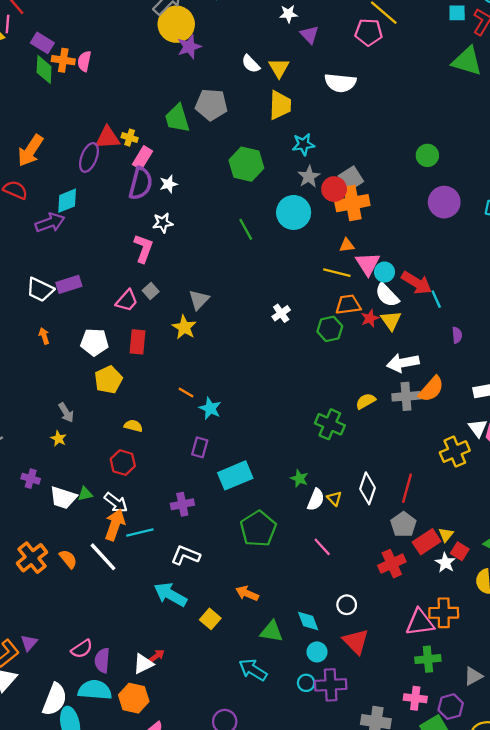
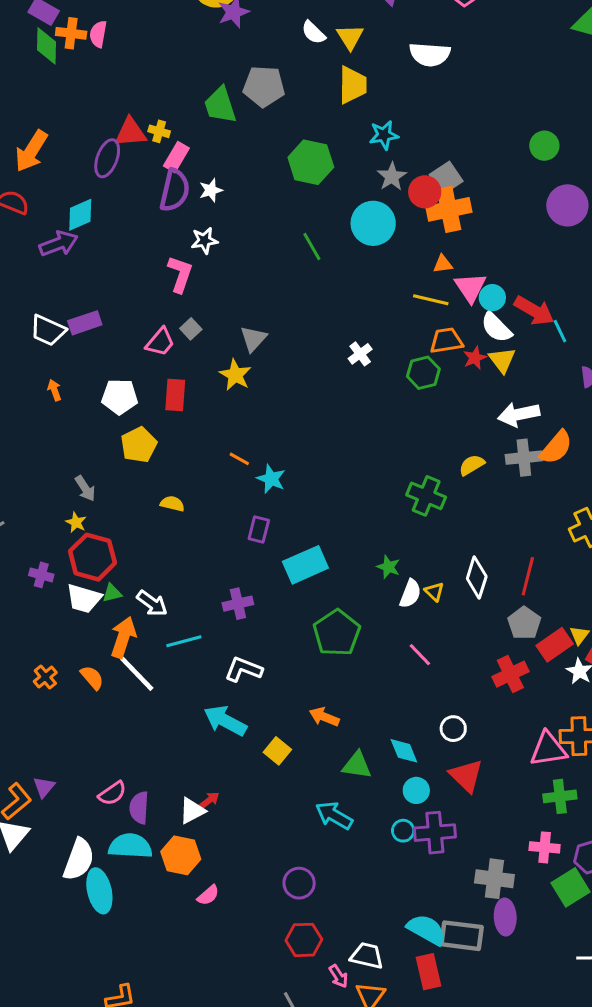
red hexagon: (123, 463) -> (92, 557), moved, size x1.4
orange arrow: (115, 525) -> (123, 637), moved
orange cross: (32, 558) -> (45, 677), size x0.6

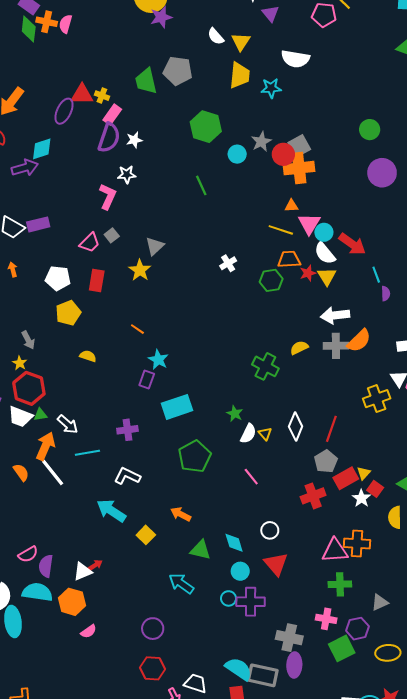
cyan star: (384, 135) -> (271, 88), moved
cyan circle: (373, 223) -> (237, 154), moved, size x0.6
cyan line: (560, 331) -> (376, 275), moved
cyan star: (271, 479) -> (158, 360), moved

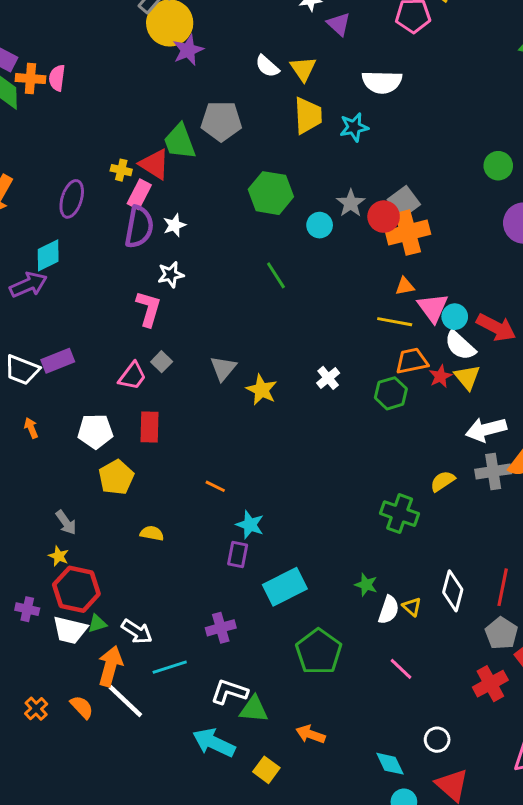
red triangle: (82, 94) -> (154, 164), moved, turned 40
yellow star: (140, 270) -> (262, 390), moved
green triangle: (200, 550) -> (254, 709), moved

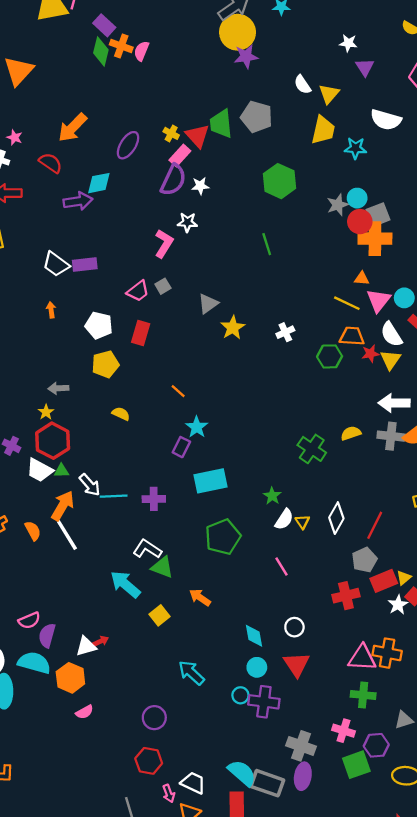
cyan circle: (320, 225) -> (357, 198), moved
cyan circle: (455, 317) -> (404, 298), moved
gray arrow: (66, 523) -> (58, 388), turned 108
cyan line: (170, 667) -> (114, 496), moved

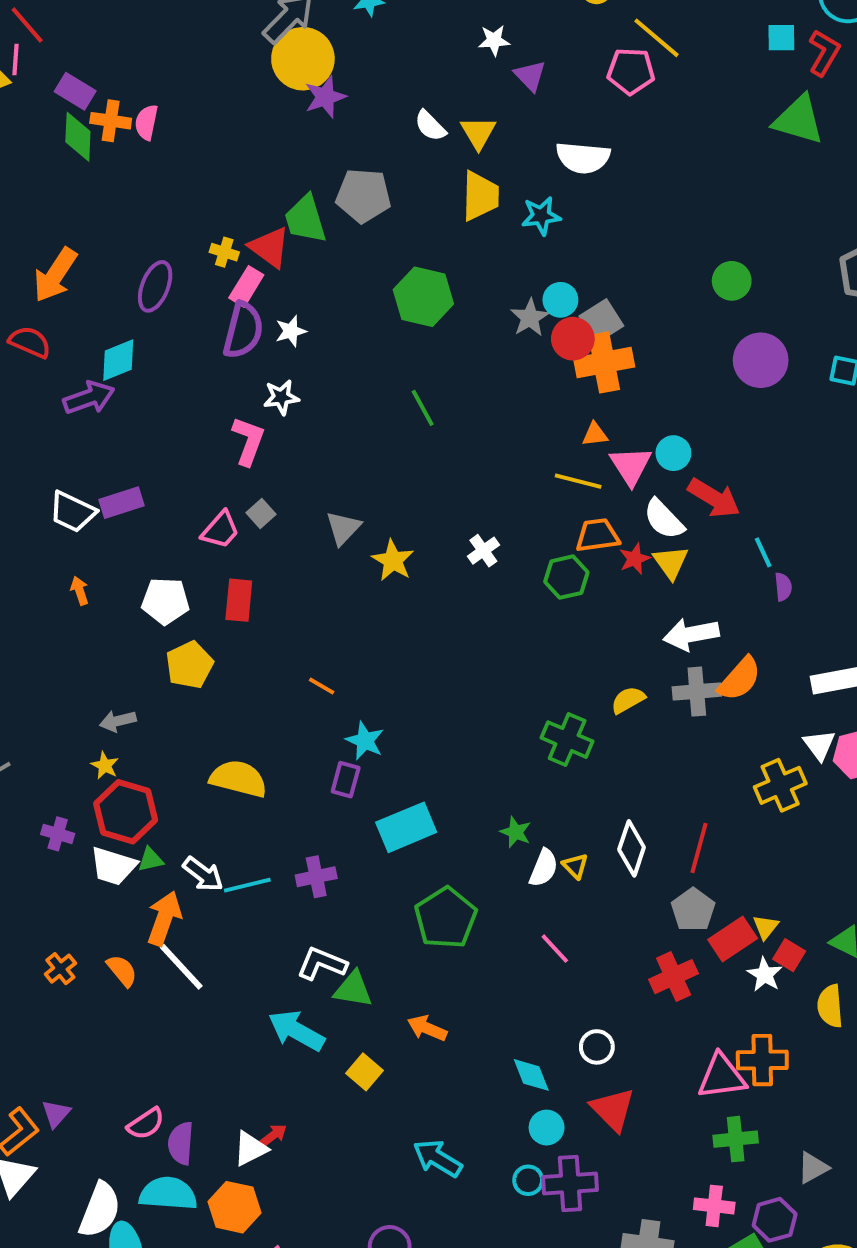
yellow semicircle: (121, 414) -> (238, 779), moved, size x1.8

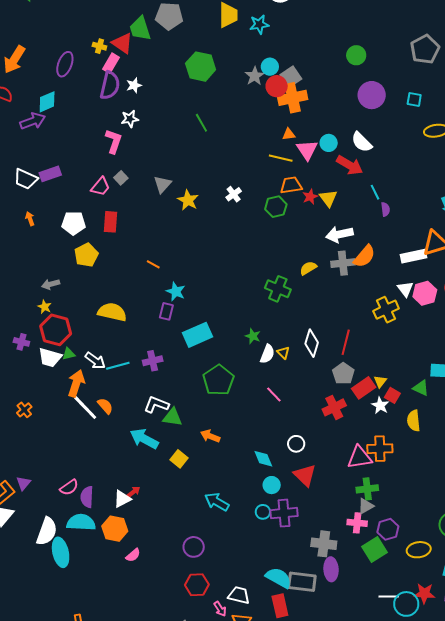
white semicircle: (664, 519) -> (362, 142), moved
orange semicircle: (122, 971) -> (105, 406), moved
gray triangle: (813, 1168) -> (366, 506), moved

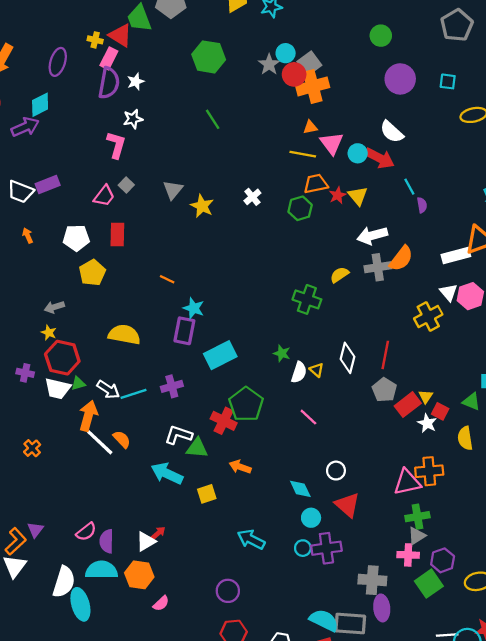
cyan circle: (329, 143) -> (358, 153), moved
purple rectangle: (166, 311) -> (184, 331), size x1.4
red cross: (334, 407) -> (224, 421), moved, turned -35
yellow square: (179, 459) -> (207, 494), turned 36

